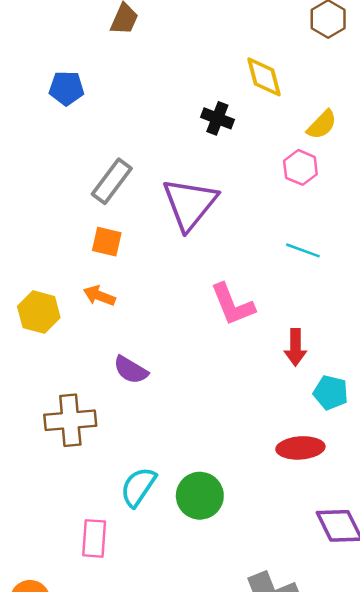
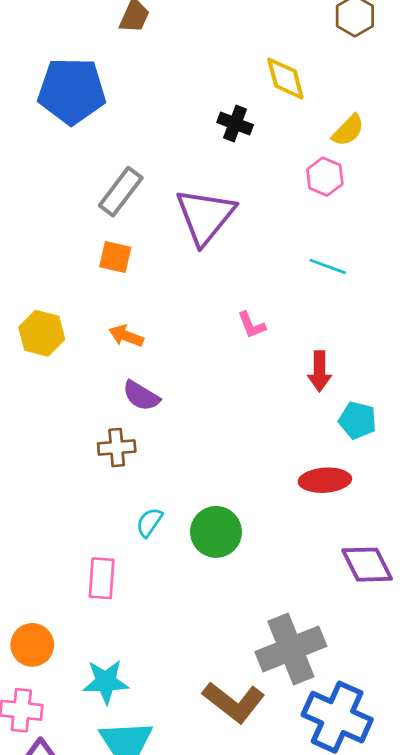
blue pentagon: (66, 88) -> (72, 91), size x1.8
orange arrow: (99, 296) -> (126, 336), moved
pink L-shape: (233, 305) -> (251, 325), size x0.6
brown cross: (70, 420) -> (117, 448), moved, size x0.7
cyan semicircle: (138, 487) -> (149, 522), size x0.7

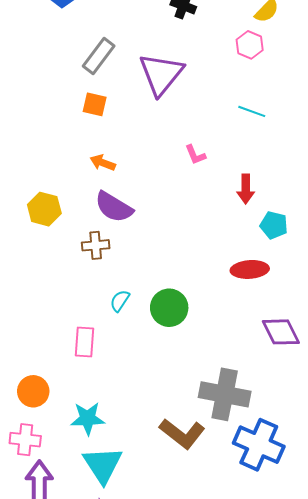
yellow hexagon: (42, 333) -> (44, 209), moved
purple semicircle: (141, 396) -> (114, 207), size x1.4
gray cross: (291, 649) -> (225, 394), turned 33

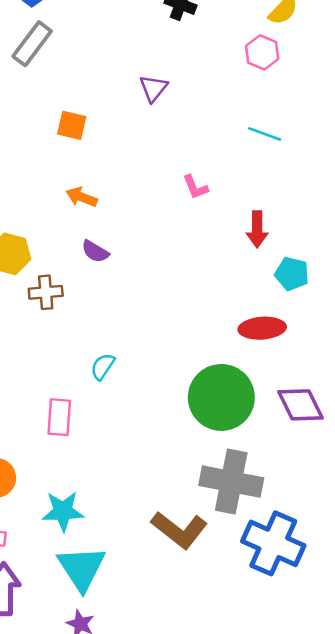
gray rectangle: (99, 56) -> (32, 44), moved
purple triangle: (161, 74) -> (153, 88), size x0.5
purple semicircle: (114, 207) -> (95, 251), size x0.6
brown cross: (96, 245) -> (46, 292), moved
green circle: (169, 308) -> (221, 397), moved, size x1.4

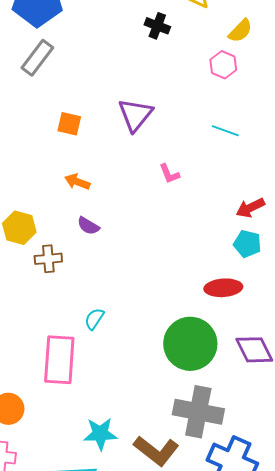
purple triangle: (153, 88) -> (135, 115), moved, size x1.5
red arrow: (257, 229) -> (250, 208), moved, turned 64
pink rectangle: (59, 417) -> (59, 360), size x1.6
cyan star: (63, 511) -> (100, 434), moved

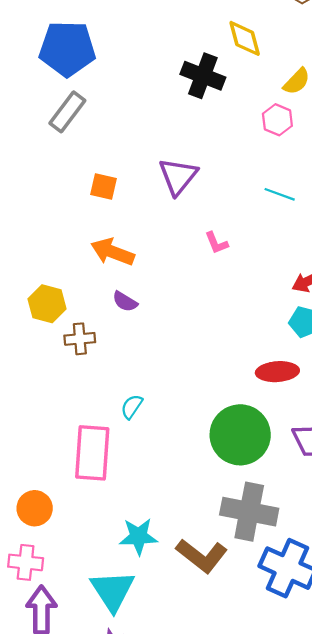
black cross: (157, 26) -> (203, 76), size x1.5
orange arrow: (77, 182) -> (113, 252), size x1.5

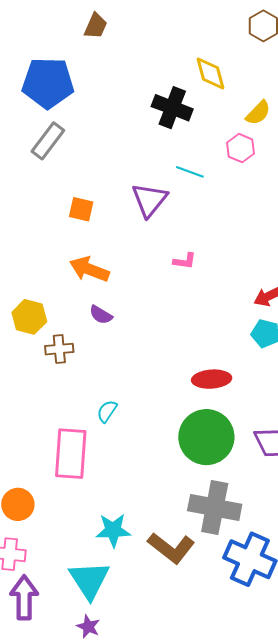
cyan line: (280, 194) -> (190, 172), moved
pink L-shape: (216, 243) -> (185, 261), turned -60
red ellipse: (277, 372) -> (212, 379), moved

